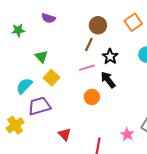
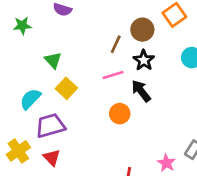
brown circle: (98, 25) -> (142, 30), moved
red triangle: (65, 134) -> (52, 158), moved

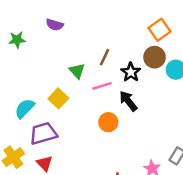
brown circle: (142, 30) -> (155, 57), moved
green triangle: (53, 60) -> (77, 71), moved

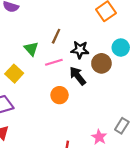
brown circle: (155, 57) -> (101, 63), moved
black star: (131, 72) -> (80, 50), turned -30

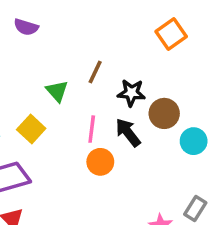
cyan circle: (121, 48) -> (194, 141), moved
pink line: (54, 62) -> (92, 129), moved, turned -66

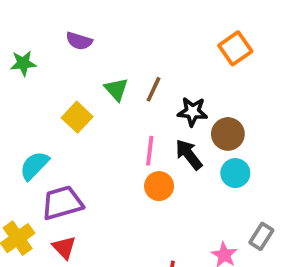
green triangle: (57, 91) -> (116, 89), moved
yellow square: (31, 129) -> (77, 117), moved
cyan circle: (194, 141) -> (235, 173), moved

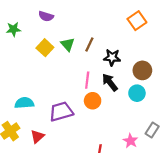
yellow square: (77, 117) -> (45, 48), moved
brown circle: (228, 134) -> (142, 70), moved
cyan semicircle: (34, 166) -> (24, 103), moved, turned 42
purple trapezoid: (62, 203) -> (61, 112), moved
red triangle: (64, 247) -> (37, 136), turned 32

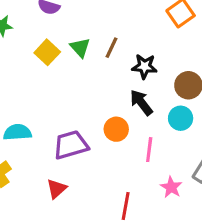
pink line: (87, 80) -> (149, 150), moved
red triangle: (37, 136) -> (57, 189), moved

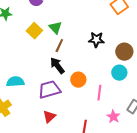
brown line: (112, 48) -> (59, 46), moved
black arrow: (141, 103) -> (57, 66), moved
red triangle: (57, 189) -> (49, 117), moved

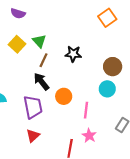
black star: (96, 40) -> (73, 54), moved
purple trapezoid: (49, 90) -> (33, 107), turned 95
pink star: (113, 117) -> (89, 136), moved

